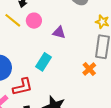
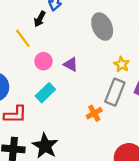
pink circle: (34, 21) -> (43, 61), moved

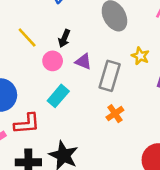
black arrow: (40, 19) -> (64, 38), moved
gray rectangle: (115, 92) -> (110, 76), moved

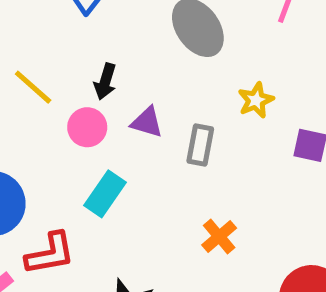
yellow star: (140, 56) -> (256, 100), turned 30
gray rectangle: (110, 76) -> (200, 145), size x0.7
orange cross: (115, 114) -> (219, 237), moved

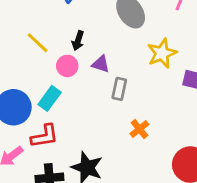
yellow star: (256, 100) -> (162, 53), size x1.5
gray rectangle: (200, 145) -> (119, 89), moved
cyan rectangle: (105, 194) -> (50, 98), moved

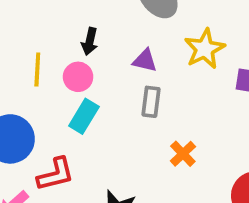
yellow line: (38, 43) -> (37, 70), moved, turned 55
purple triangle: (101, 64) -> (145, 61), moved
cyan rectangle: (50, 98) -> (84, 116), moved

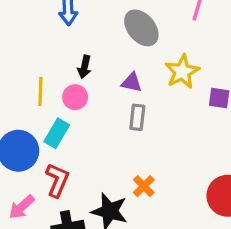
cyan rectangle: (84, 116) -> (57, 133), moved
orange cross: (183, 154) -> (144, 186), moved
red L-shape: (56, 174) -> (57, 180), turned -52

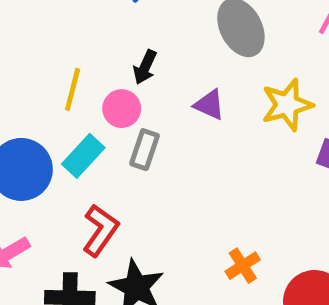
gray rectangle: (137, 117) -> (144, 150), moved
red L-shape: (57, 180) -> (100, 230), moved
orange cross: (144, 186) -> (243, 266), moved

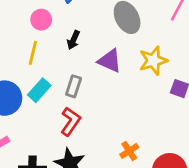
purple triangle: (209, 105) -> (110, 61), size x1.4
pink circle: (122, 109) -> (41, 20), moved
red L-shape: (100, 230) -> (71, 121), moved

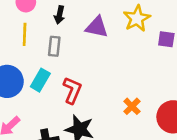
gray rectangle: (74, 86) -> (54, 46), moved
cyan rectangle: (39, 90) -> (40, 80), moved

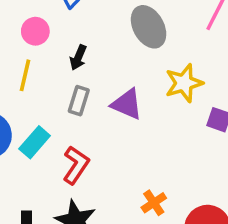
purple triangle: (97, 27) -> (127, 104), moved
gray rectangle: (54, 46) -> (79, 101), moved

